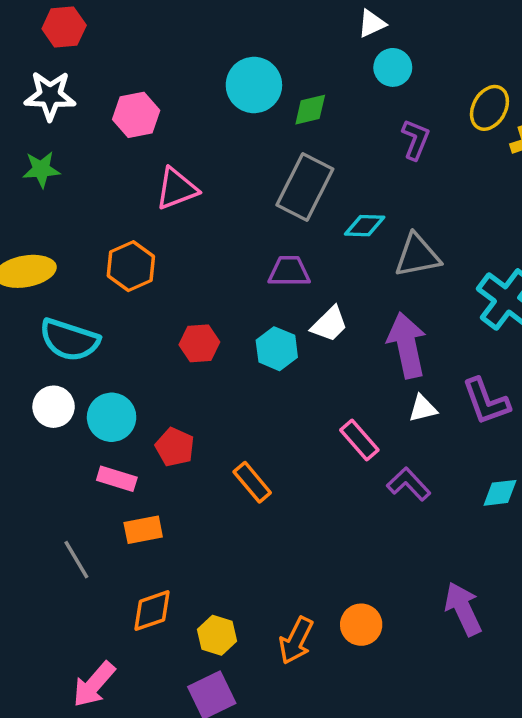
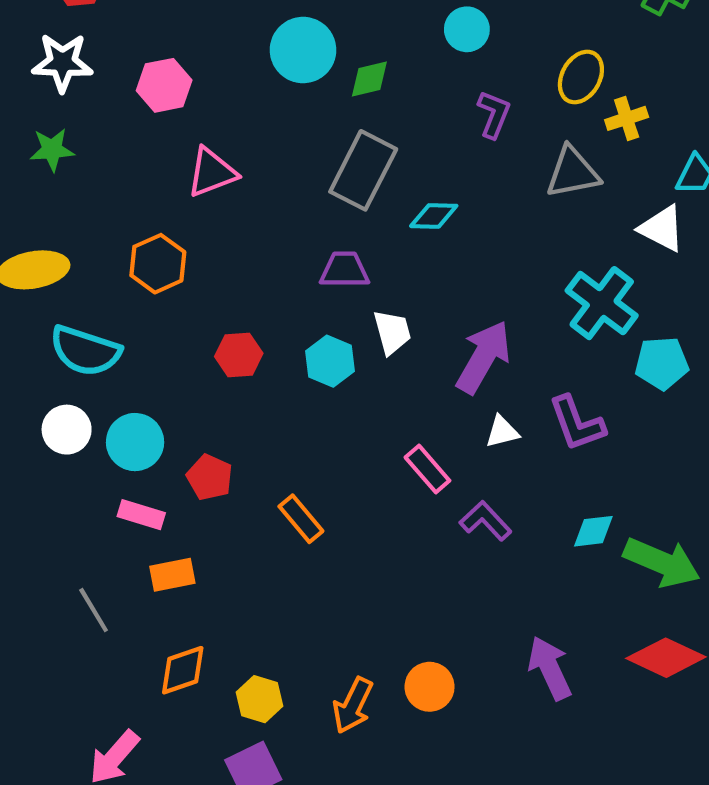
gray triangle: (417, 256) -> (573, 172), moved
white trapezoid: (330, 324) -> (392, 332), turned -60
purple arrow: (407, 345) -> (483, 357), turned 42

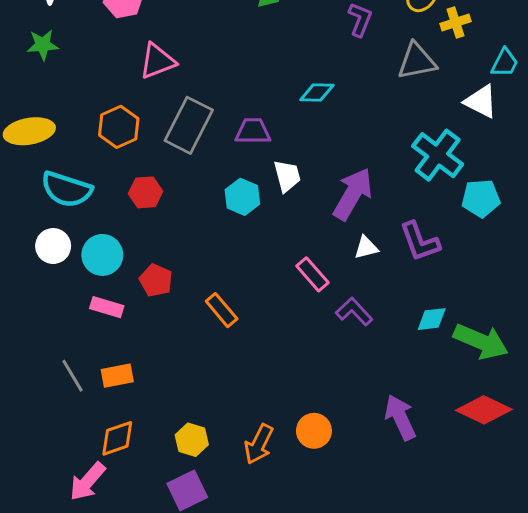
gray rectangle: (363, 170) -> (189, 125), moved
red hexagon: (239, 355) -> (146, 192), moved
orange rectangle: (172, 575) -> (117, 376), moved
orange diamond: (183, 670) -> (117, 438), moved

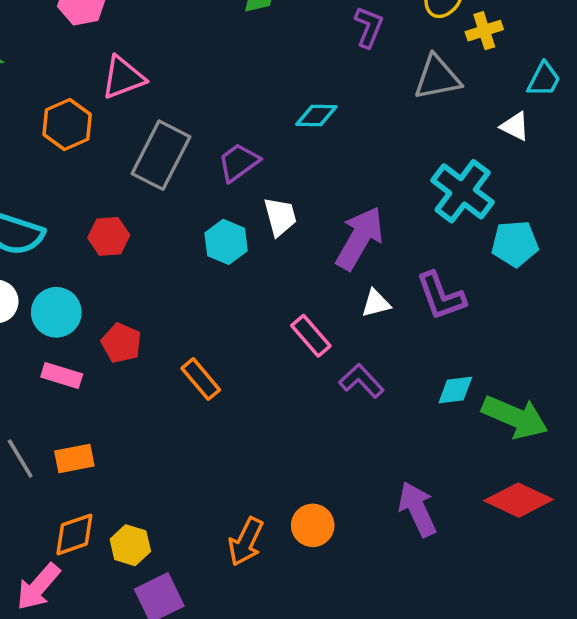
white triangle: (481, 101) -> (515, 126), size x0.7
orange hexagon: (119, 127) -> (67, 125), moved
purple trapezoid: (253, 131) -> (239, 162), turned -36
yellow hexagon: (192, 440) -> (130, 545), moved

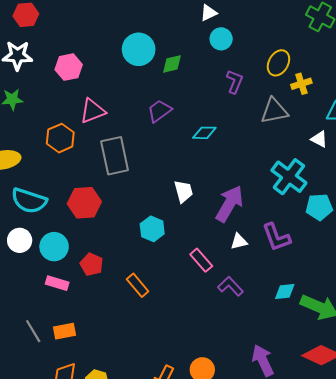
gray rectangle: (161, 155) -> (115, 156), turned -39
purple trapezoid: (239, 162) -> (159, 111), moved
red hexagon: (109, 236) -> (84, 203), size x1.4
cyan hexagon: (226, 242) -> (152, 229), moved

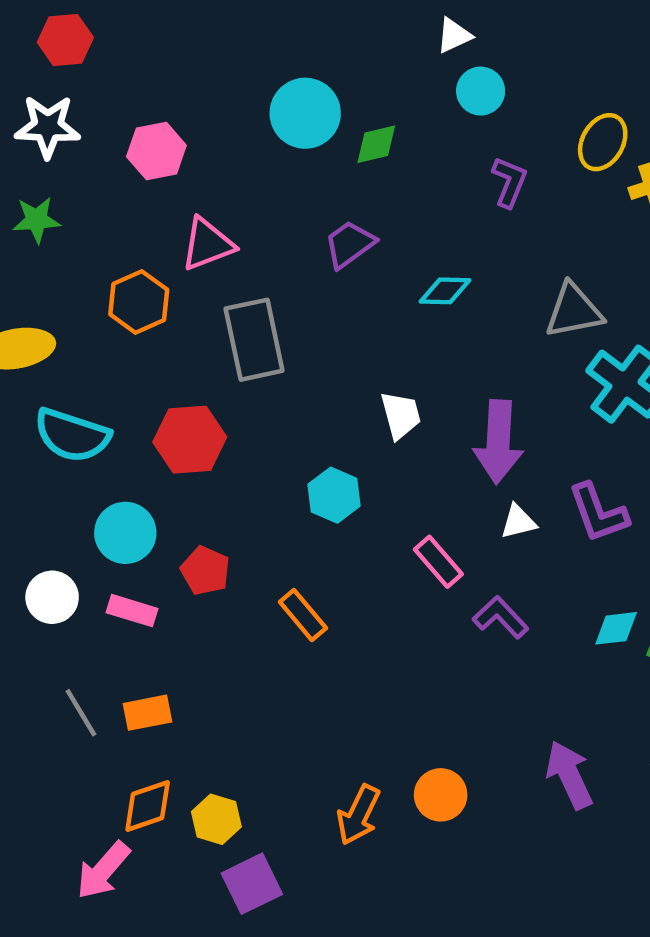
gray triangle: (274, 111) -> (574, 311), moved
purple arrow: (229, 204) -> (498, 442), turned 153
white circle: (20, 240) -> (52, 597), moved

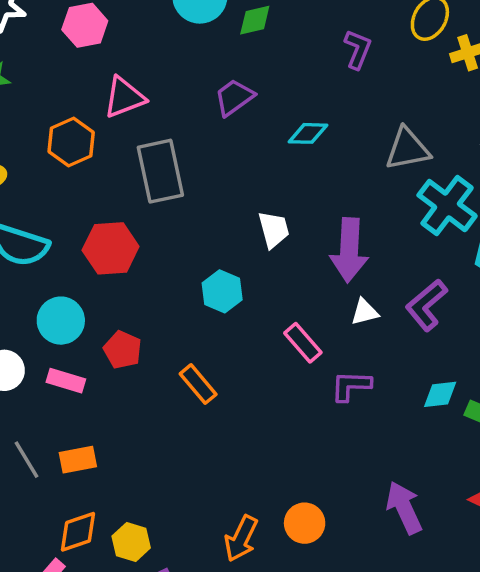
purple L-shape: (598, 513) -> (426, 305), turned 70
purple L-shape: (501, 617) -> (351, 386), turned -45

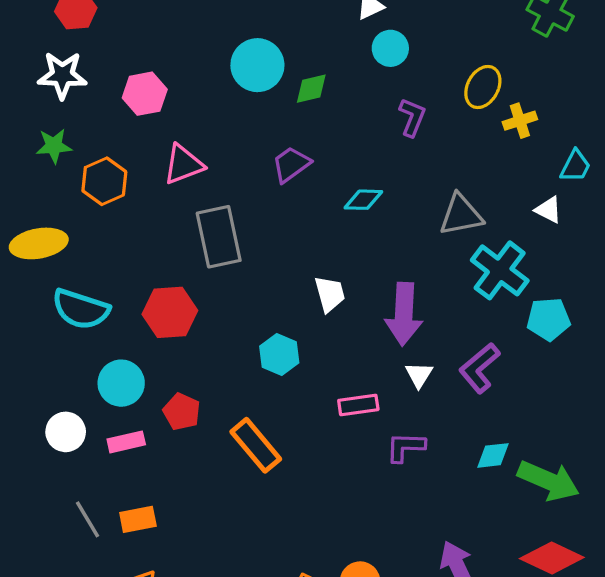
orange hexagon: (71, 142) -> (104, 181), moved
white triangle: (365, 312) -> (419, 375), turned -44
pink rectangle: (303, 343) -> (358, 405), turned -57
pink rectangle: (66, 381) -> (126, 442), turned -30
orange rectangle: (198, 384) -> (256, 445), size x1.4

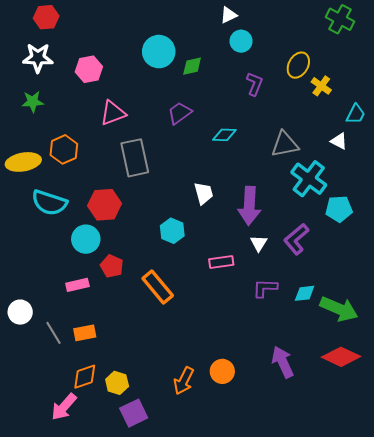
yellow cross: (520, 121) -> (321, 86), turned -36
orange hexagon: (104, 181) -> (64, 149), moved
cyan circle: (121, 383) -> (86, 239), moved
white circle: (66, 432) -> (20, 312), moved
purple L-shape: (405, 447) -> (265, 288), moved

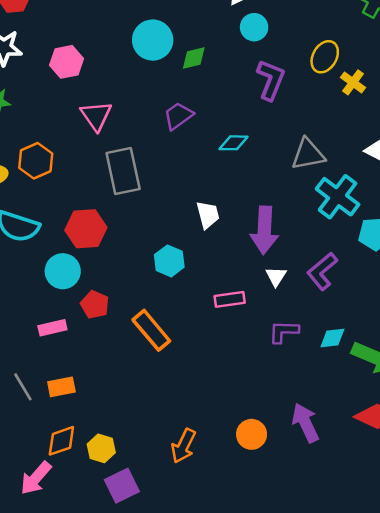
purple L-shape: (255, 84) -> (271, 80), size x1.4
pink triangle: (113, 113) -> (96, 116), turned -44
orange circle: (222, 371) -> (252, 434), moved

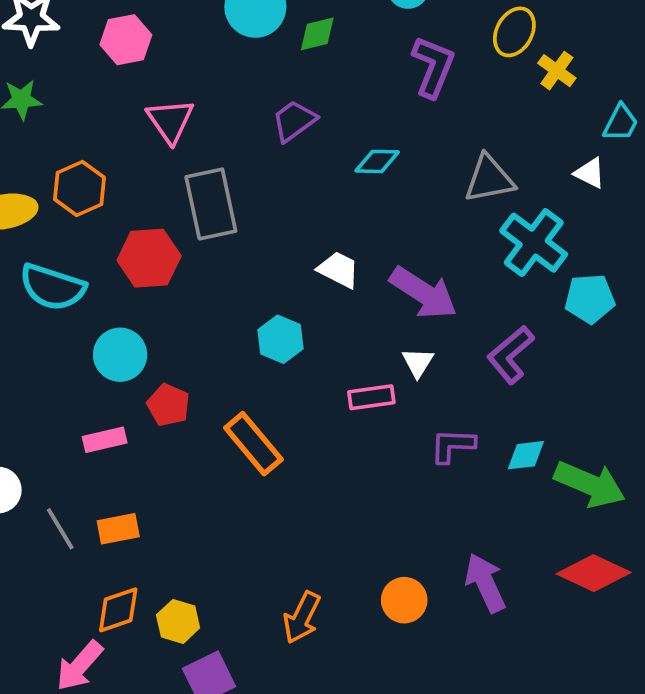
white trapezoid: (208, 215) -> (338, 270), turned -48
red hexagon: (86, 229) -> (149, 258), moved
purple arrow: (264, 230) -> (424, 293), turned -60
white triangle: (276, 276) -> (418, 362), moved

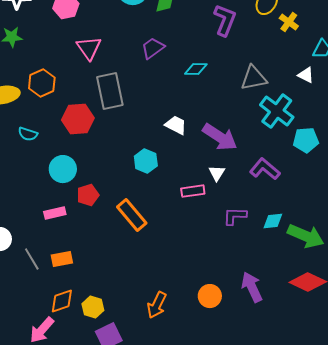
cyan semicircle: (52, 287) -> (28, 134), size x0.6
purple L-shape: (511, 355) -> (265, 169), turned 80
red pentagon: (168, 405) -> (88, 195), turned 30

